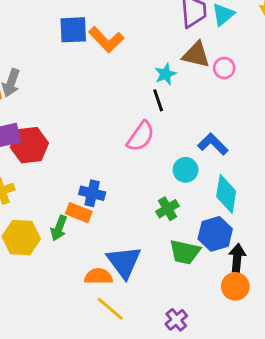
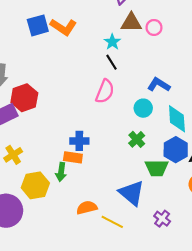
red hexagon: (29, 145) -> (24, 98), moved
blue triangle: (124, 262) -> (132, 193), moved
orange semicircle: (98, 276) -> (87, 208), moved

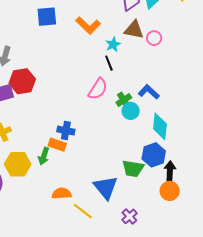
orange L-shape: (63, 27) -> (88, 25), moved
green cross: (137, 139) -> (124, 100), moved

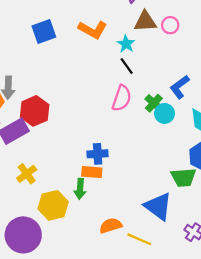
blue L-shape: (149, 92) -> (180, 87), turned -65

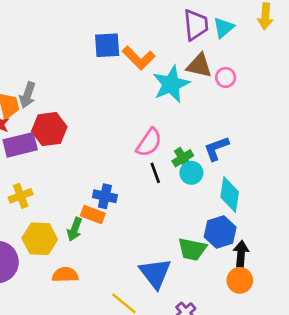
blue square: (44, 31) -> (107, 45), moved
cyan star: (126, 44) -> (171, 84), size x1.8
black line: (127, 66) -> (155, 173), moved
orange semicircle: (111, 226) -> (65, 275), moved

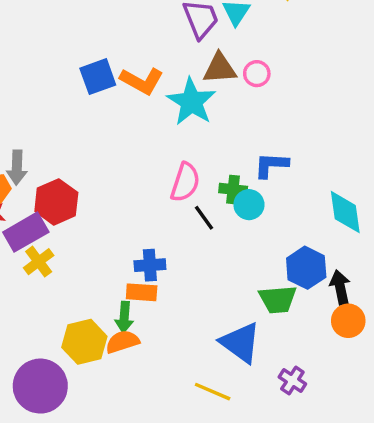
blue L-shape: (216, 148) -> (271, 165), turned 40
green cross: (183, 158) -> (233, 190), turned -36
cyan diamond: (230, 195) -> (345, 212), moved
yellow cross: (21, 196) -> (39, 262), moved
orange semicircle: (65, 275) -> (122, 342), moved

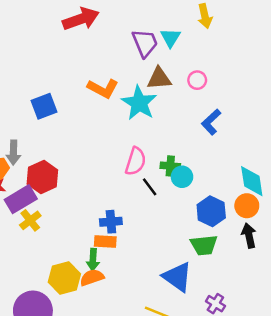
pink circle: (257, 74) -> (197, 80), moved
blue square: (98, 77) -> (44, 106), moved
blue L-shape: (271, 165) -> (211, 122), moved, turned -45
blue hexagon: (306, 268) -> (211, 211), moved
orange circle: (348, 321) -> (247, 206), moved

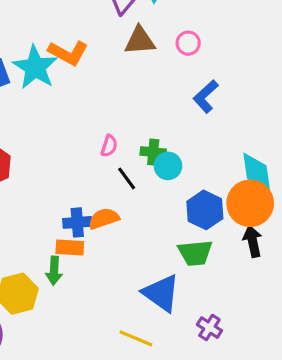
cyan star: (139, 103) -> (35, 67), moved
pink semicircle: (136, 161) -> (109, 146), size x0.6
orange circle: (247, 206) -> (250, 203), size x1.5
orange semicircle: (92, 277) -> (104, 219), moved

